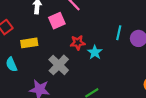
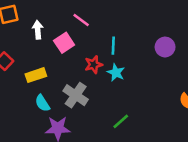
cyan line: (119, 33) -> (113, 46), moved
cyan semicircle: (11, 64) -> (42, 103), moved

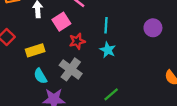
red star: (94, 65) -> (77, 41), moved

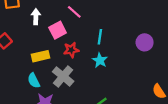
yellow rectangle: (35, 50) -> (41, 56), moved

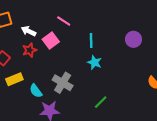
white arrow: (36, 17) -> (29, 31), turned -56
red star: (71, 50) -> (29, 50), moved
yellow rectangle: (41, 56) -> (14, 79), moved

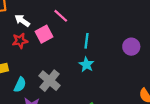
cyan semicircle: (36, 91) -> (20, 85), turned -128

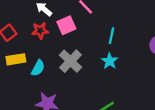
gray cross: (49, 81) -> (71, 61), moved
cyan semicircle: (20, 85) -> (38, 68), moved

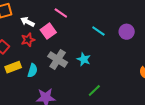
cyan line: (111, 36) -> (98, 31), moved, turned -56
cyan star: (110, 61) -> (84, 59), moved

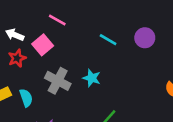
cyan semicircle: (32, 71) -> (26, 98), turned -32

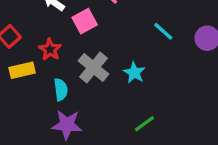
red star: (17, 58) -> (50, 49), moved, turned -30
cyan semicircle: (26, 98) -> (61, 90), moved

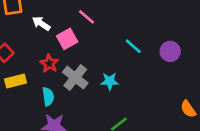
red star: (50, 49) -> (49, 63), moved
cyan star: (134, 73) -> (110, 81), turned -30

